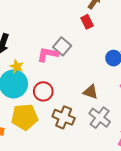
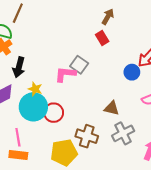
red circle: (43, 91) -> (54, 113), moved
yellow pentagon: (24, 117) -> (64, 153), moved
gray cross: (100, 118) -> (123, 133), turned 30

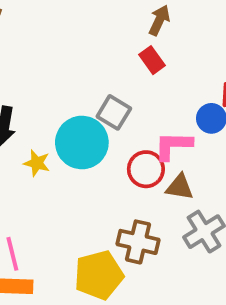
pink L-shape: (65, 74) -> (173, 146), moved
cyan circle: (33, 107) -> (82, 143), moved
red circle: (54, 113) -> (146, 169), moved

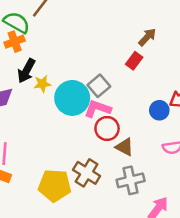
red rectangle: (152, 60) -> (134, 61), turned 54
pink L-shape: (173, 146) -> (97, 109), moved
yellow star: (37, 163) -> (42, 84), moved, turned 30

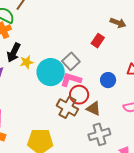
brown arrow: (147, 37) -> (118, 23), moved, turned 70
blue circle: (159, 110) -> (108, 80), moved
brown cross: (87, 173) -> (67, 107), moved

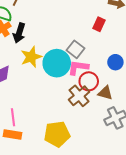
black arrow: (14, 52) -> (19, 33), moved
yellow star: (27, 62) -> (31, 57), size x1.5
brown cross: (67, 107) -> (79, 96), turned 30

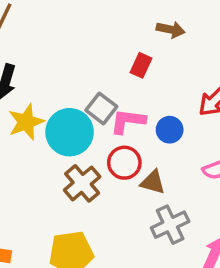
pink L-shape: (78, 67) -> (128, 121), moved
brown cross: (79, 96) -> (82, 183), moved

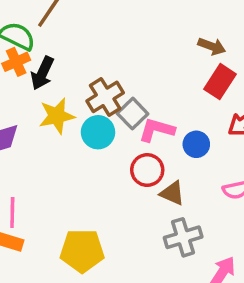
red rectangle: (141, 65) -> (220, 82), moved, size x1.4
cyan circle: (70, 132) -> (98, 132), size x0.7
brown cross: (82, 183) -> (105, 97), moved

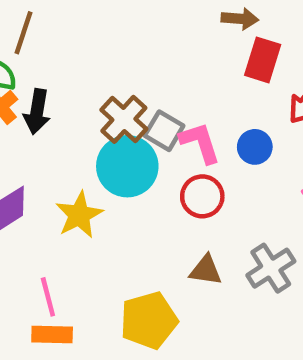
yellow star: (57, 116) -> (79, 215), moved
pink L-shape: (157, 130) -> (200, 143), turned 72
cyan circle: (98, 132) -> (127, 166), size x1.4
brown triangle: (172, 193) -> (206, 270), moved

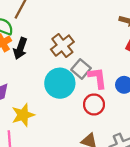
brown cross: (124, 119) -> (62, 46), moved
yellow star: (79, 215) -> (23, 115), moved

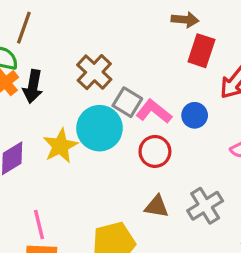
pink L-shape: (98, 78) -> (154, 111), turned -35
yellow star: (23, 115) -> (60, 146), moved

